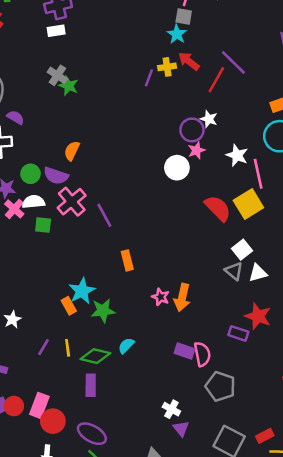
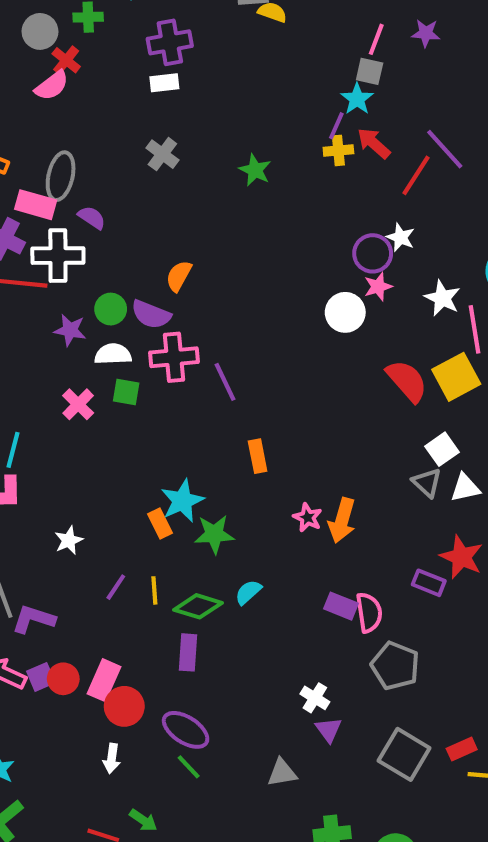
purple line: (149, 78) -> (336, 126), moved
green star: (69, 86) -> (255, 170), moved
pink cross: (72, 202) -> (174, 357), turned 32
pink cross: (14, 209) -> (78, 404), moved

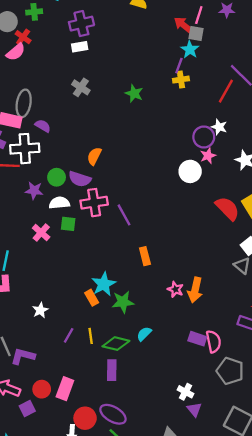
red arrow: (374, 143) -> (183, 25), moved
purple square: (41, 677) -> (27, 409), moved
red circle: (124, 706) -> (85, 418), moved

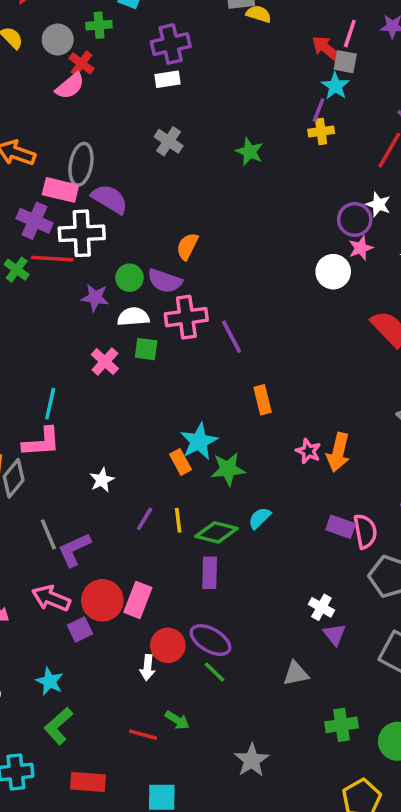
purple semicircle: (43, 126) -> (110, 199), size x1.5
purple L-shape: (23, 356) -> (74, 550), turned -40
red circle: (42, 389) -> (102, 600), size x1.5

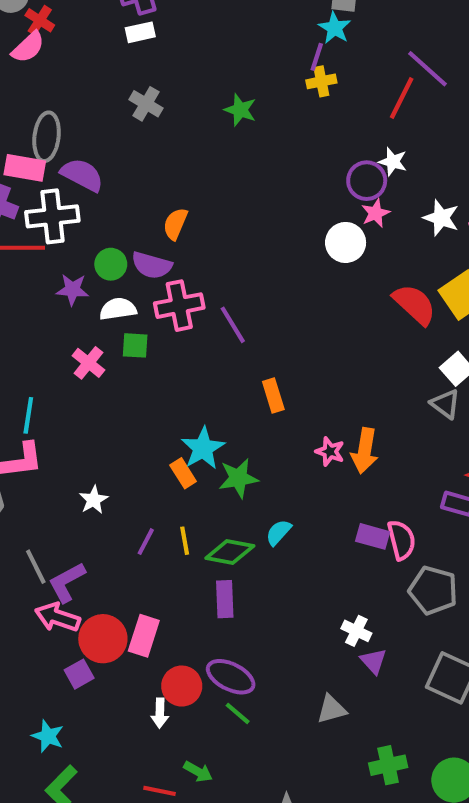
pink arrow: (51, 598) -> (57, 617), moved

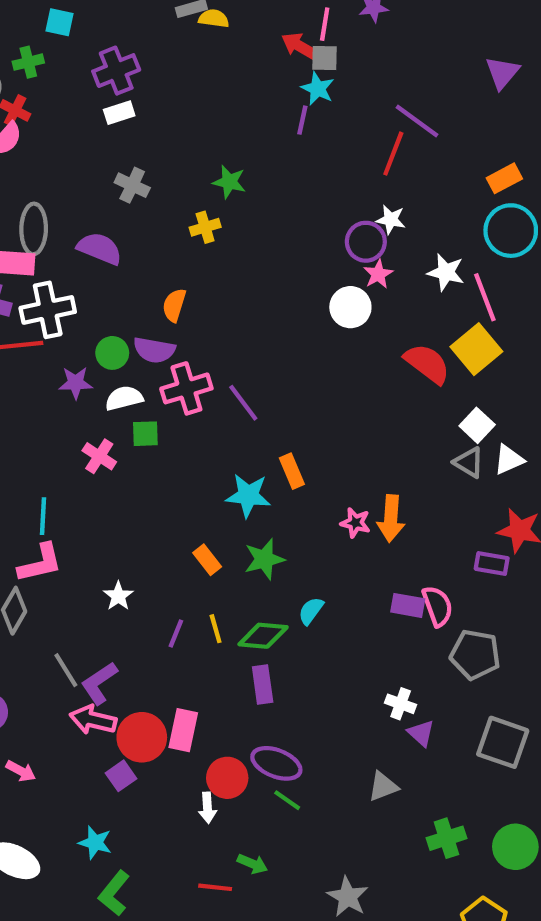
yellow cross: (321, 81) -> (205, 227), moved
purple semicircle: (82, 175) -> (100, 248), moved
cyan star: (203, 448) -> (248, 495), moved, turned -30

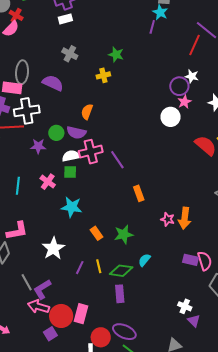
white semicircle: (124, 398) -> (71, 156), moved
cyan star: (248, 495) -> (72, 207), moved
cyan line: (43, 516) -> (18, 186), moved
white star: (118, 596) -> (53, 248), size x1.6

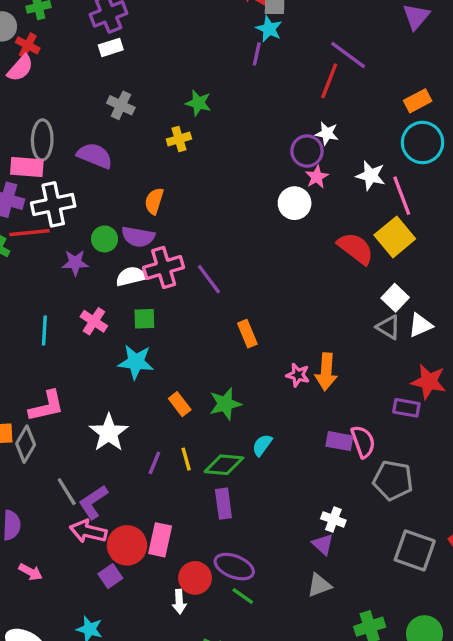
green square: (70, 172) -> (144, 319), moved
purple triangle: (194, 321) -> (323, 544), moved

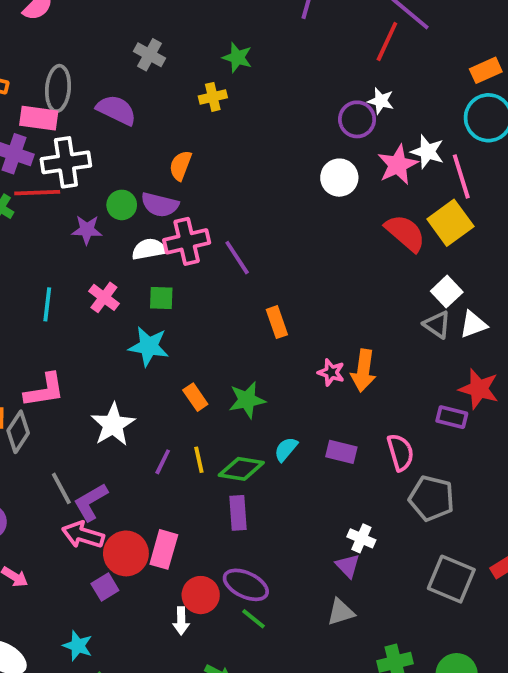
pink star: (317, 177) -> (398, 165), moved, size x1.5
purple rectangle: (339, 441) -> (341, 452), moved

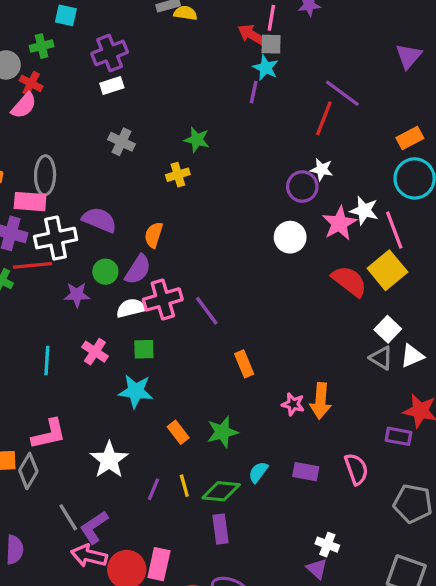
purple semicircle: (116, 110) -> (99, 220), moved
purple semicircle: (160, 205) -> (138, 270), turned -68
gray pentagon: (432, 498) -> (413, 504), moved

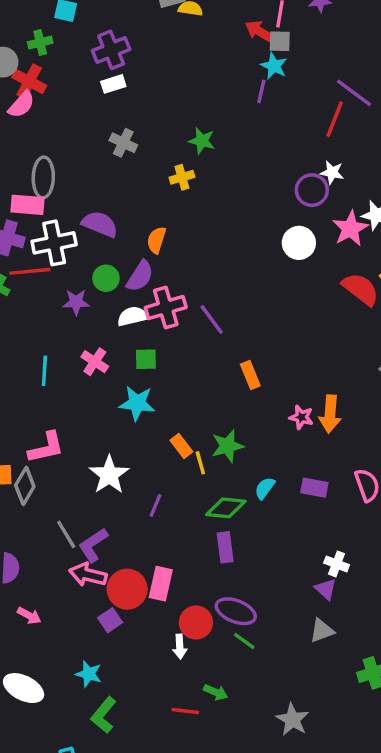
red cross: (31, 83) -> (29, 81), size x1.4
yellow line: (184, 486) -> (200, 463), moved

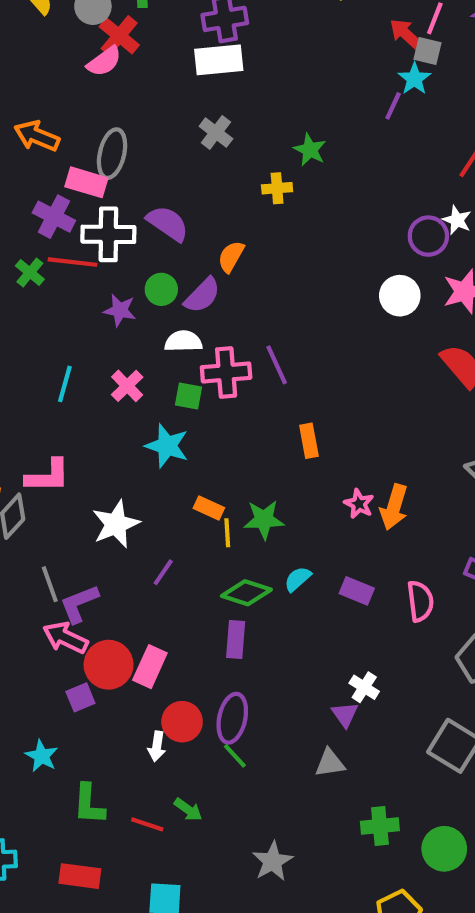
white rectangle: (113, 84) -> (219, 60), size x1.6
pink cross: (166, 307) -> (226, 372), moved
orange rectangle: (181, 446) -> (209, 508), turned -40
purple ellipse: (236, 611) -> (232, 718), turned 69
green L-shape: (104, 715) -> (89, 804), moved, turned -48

